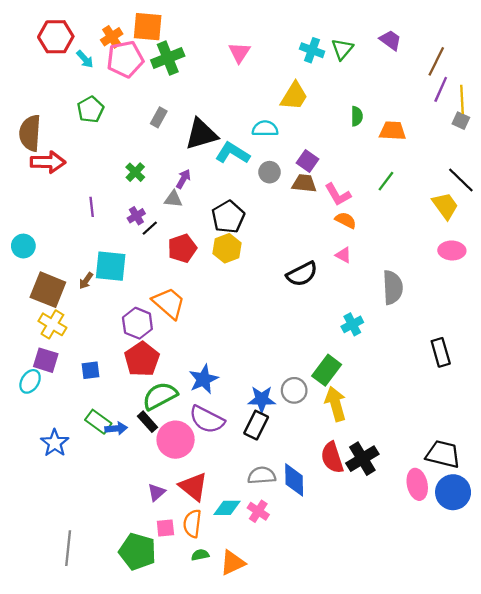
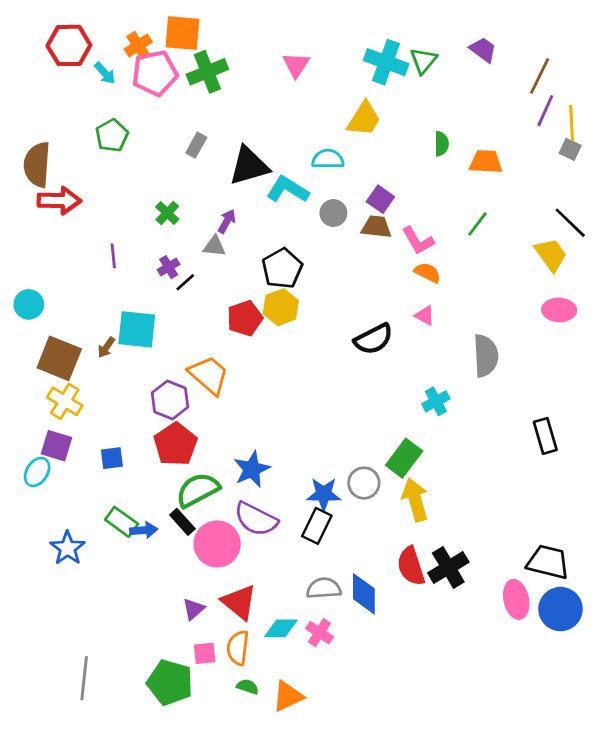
cyan cross: (312, 50) -> (386, 62), size x1.4
red pentagon: (182, 248) -> (245, 318), moved
green semicircle: (200, 555) -> (248, 687), turned 30

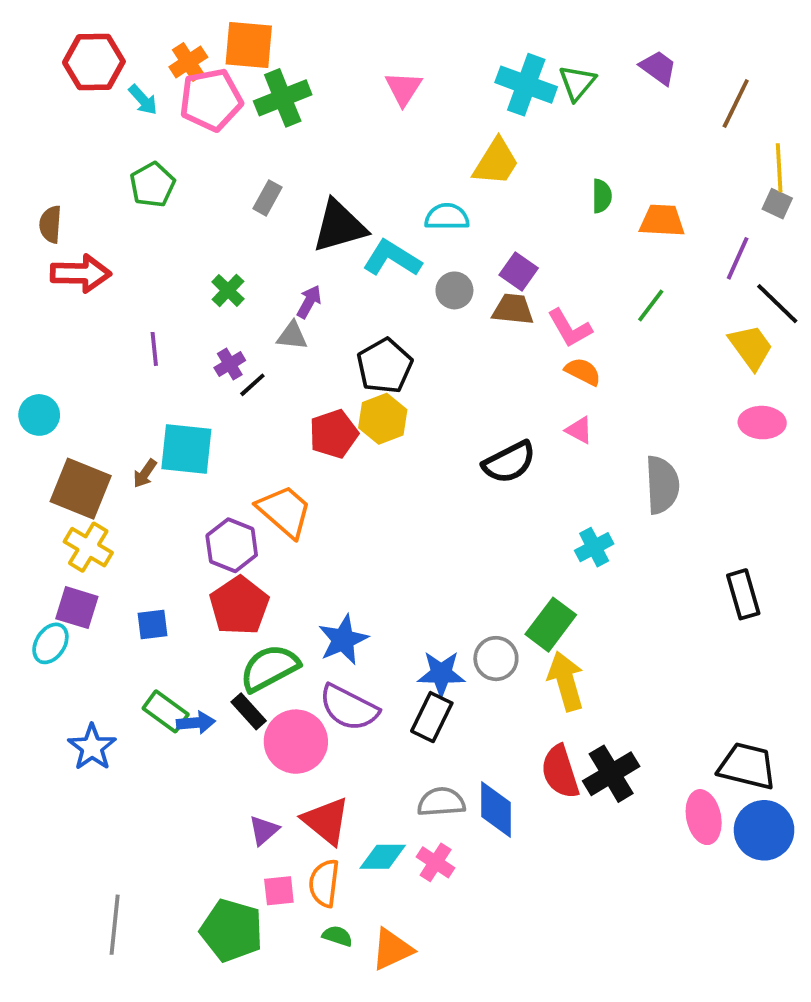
purple line: (545, 111) -> (738, 258), moved
brown semicircle: (37, 165) -> (50, 224), size x0.6

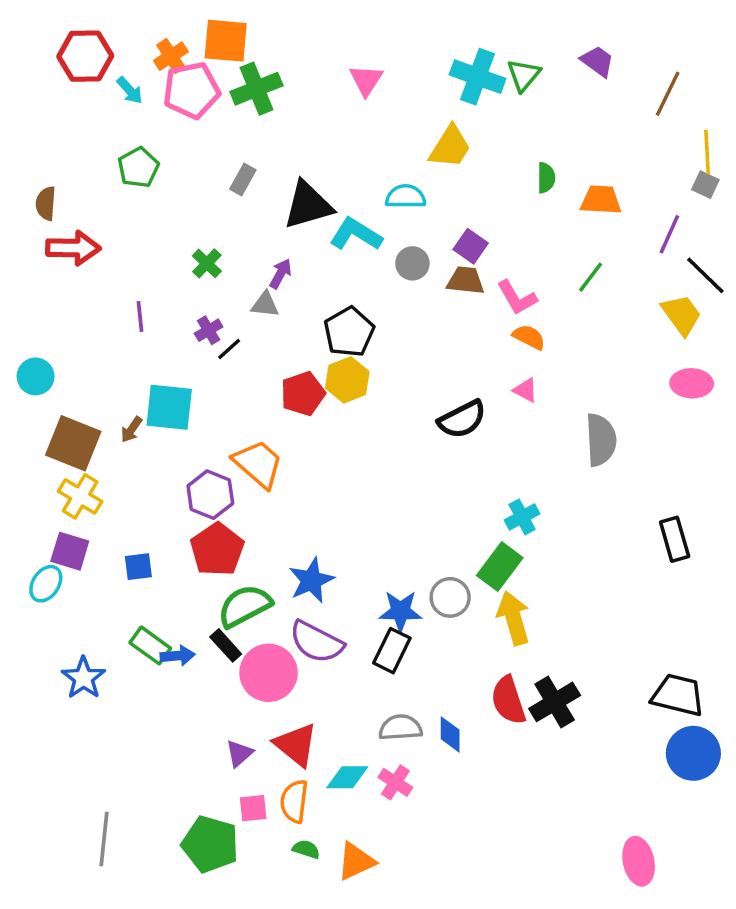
cyan cross: (594, 547) -> (522, 517), moved
blue diamond: (496, 810) -> (450, 734), size x0.7
pink ellipse: (704, 817) -> (639, 861), moved

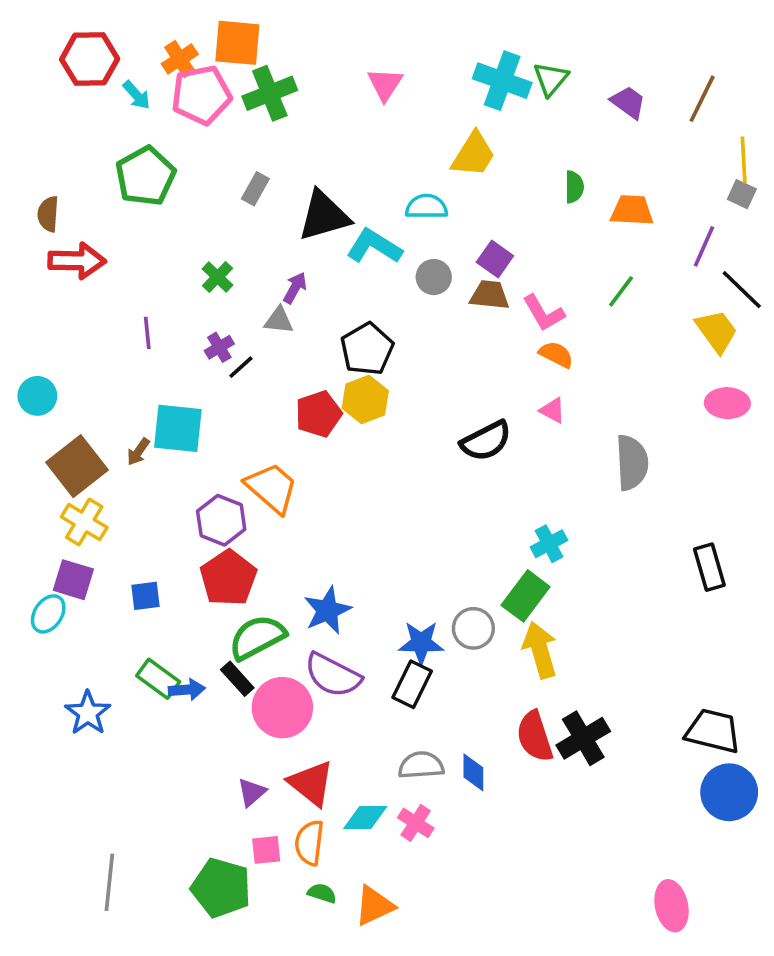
purple trapezoid: (597, 61) -> (628, 102), moved
green pentagon: (138, 167) -> (145, 176), size x1.4
brown square: (73, 443) -> (77, 466), turned 30

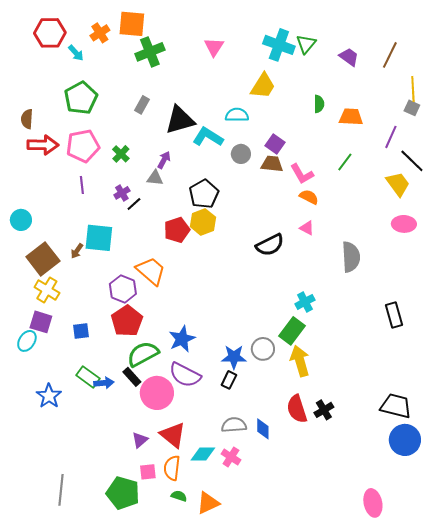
pink pentagon: (201, 95) -> (83, 146), moved
black rectangle: (412, 684) -> (229, 380), size x0.7
black cross: (583, 738) -> (324, 410), size x0.7

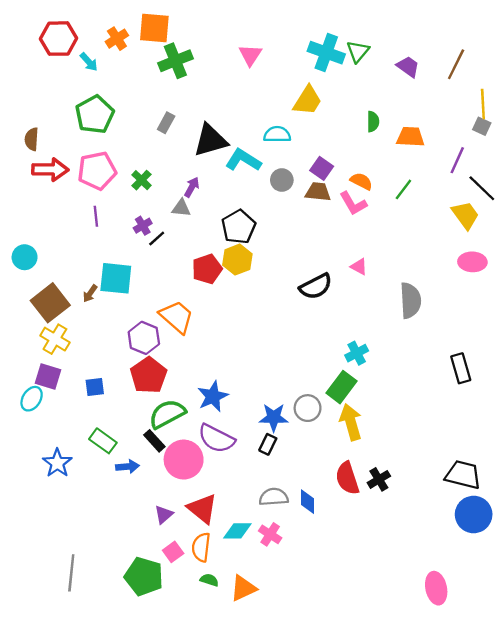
orange semicircle: (309, 197) -> (361, 181), moved
blue arrow: (104, 383) -> (127, 467), moved
pink square: (148, 472) -> (173, 552), turned -30

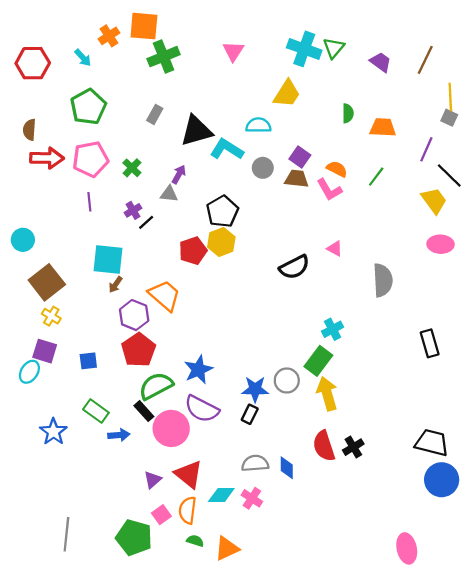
red hexagon: (58, 39) -> (33, 63), moved
brown arrow: (90, 293) -> (116, 285), moved
yellow cross: (55, 339) -> (51, 316), size x0.7

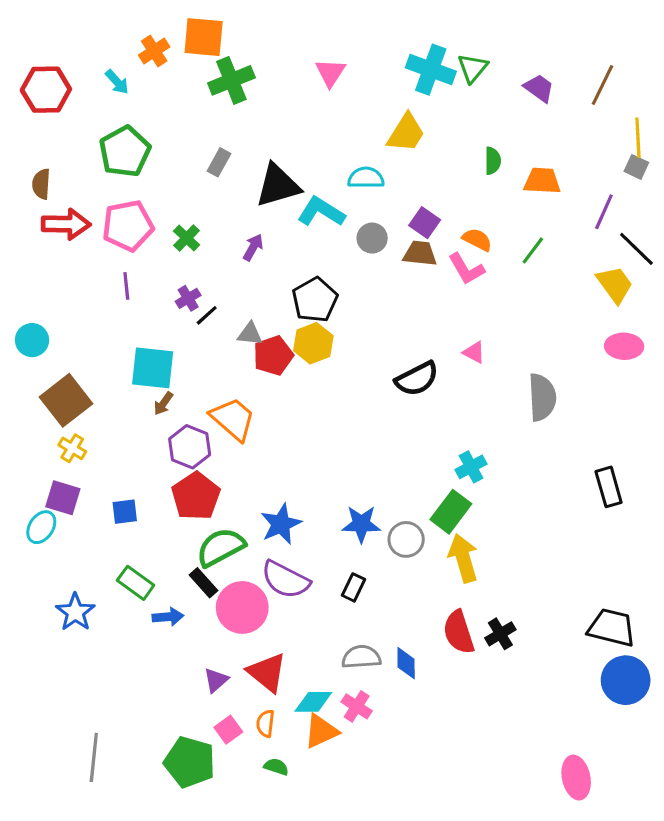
gray triangle: (169, 194) -> (250, 334), moved
blue star: (255, 389) -> (361, 524), moved
orange semicircle: (188, 510) -> (265, 723), size x0.7
orange triangle: (227, 548) -> (321, 731), moved

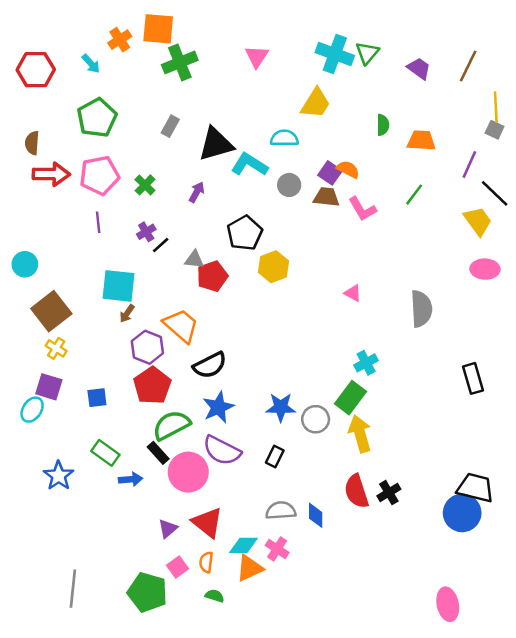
orange semicircle: (477, 240) -> (348, 169), moved
yellow hexagon: (313, 343) -> (274, 267), moved
pink triangle: (474, 352) -> (353, 293), moved
black semicircle: (417, 379) -> (210, 365), moved
blue circle: (626, 680) -> (462, 513), moved

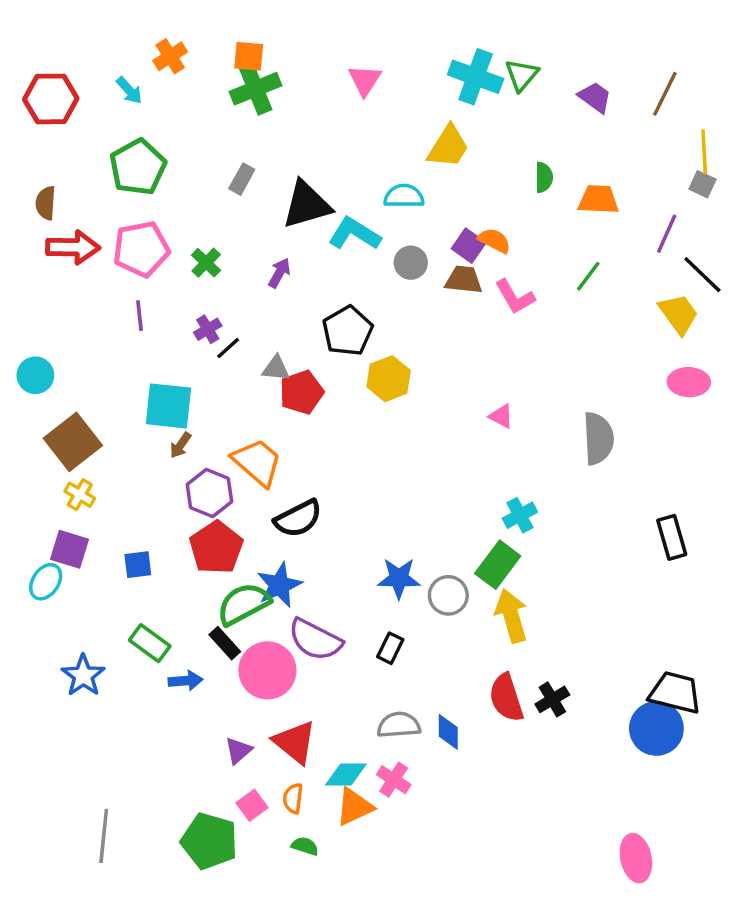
orange square: (158, 29) -> (249, 56), moved, size x0.7
blue star: (218, 407) -> (279, 585), moved

